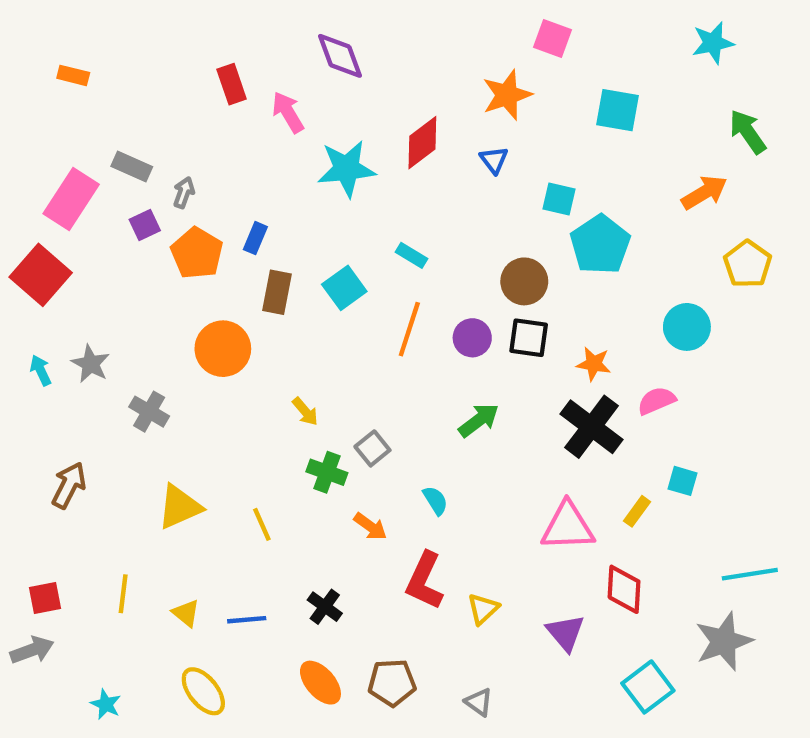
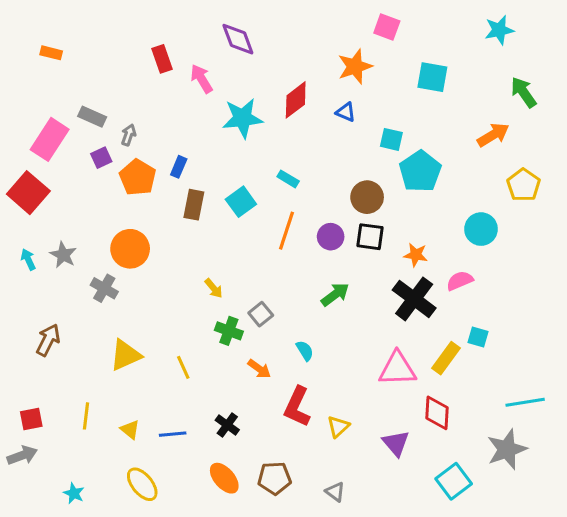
blue triangle: (494, 160) -> (346, 112), turned -30
orange circle: (223, 349) -> (130, 249), moved
yellow rectangle: (637, 511) -> (446, 358), size x1.5

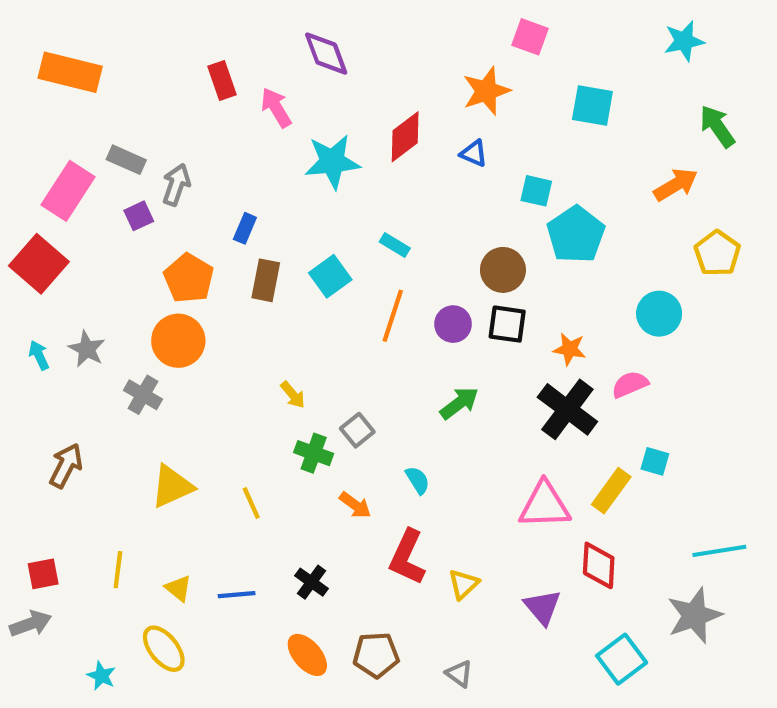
orange rectangle: (51, 53) -> (70, 72), size x2.0
gray arrow: (129, 135) -> (176, 185), size x1.4
orange pentagon: (138, 177) -> (189, 278), moved
yellow ellipse: (142, 484) -> (164, 649), moved

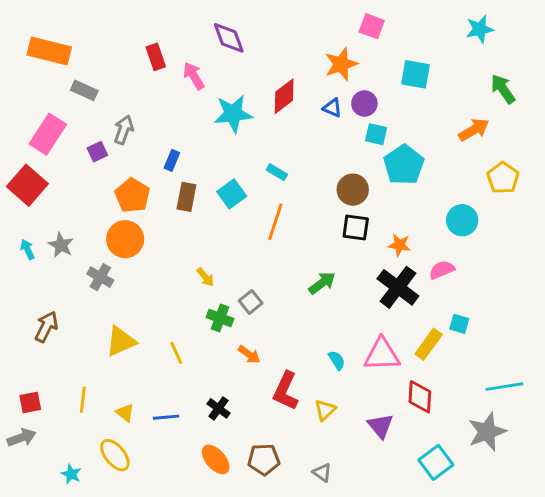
gray rectangle: (126, 160) -> (84, 90), moved
purple circle: (453, 324) -> (364, 103), moved
cyan semicircle: (418, 480) -> (337, 360), moved

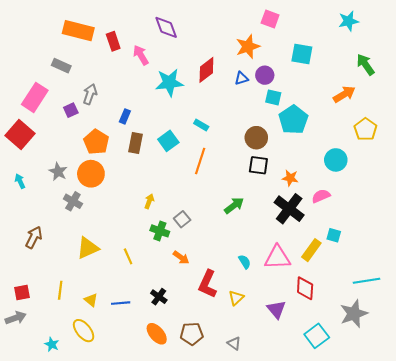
orange rectangle: (49, 51) -> (78, 31), moved
blue triangle: (332, 108) -> (241, 78), turned -40
gray star: (61, 245) -> (58, 172), moved
yellow arrow: (205, 277) -> (149, 201), turned -120

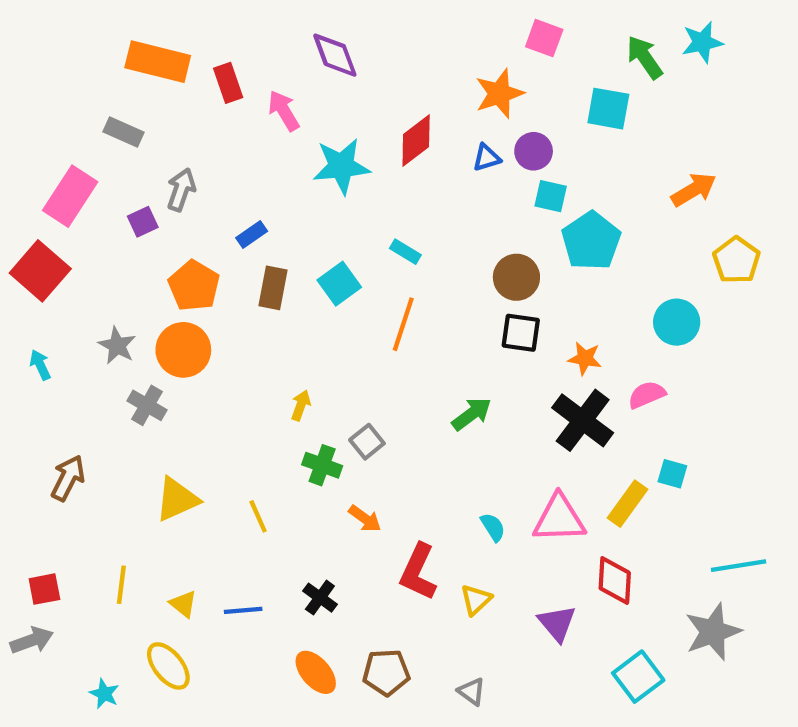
green arrow: (365, 65) -> (645, 57), moved
blue rectangle: (125, 116) -> (252, 235), turned 32

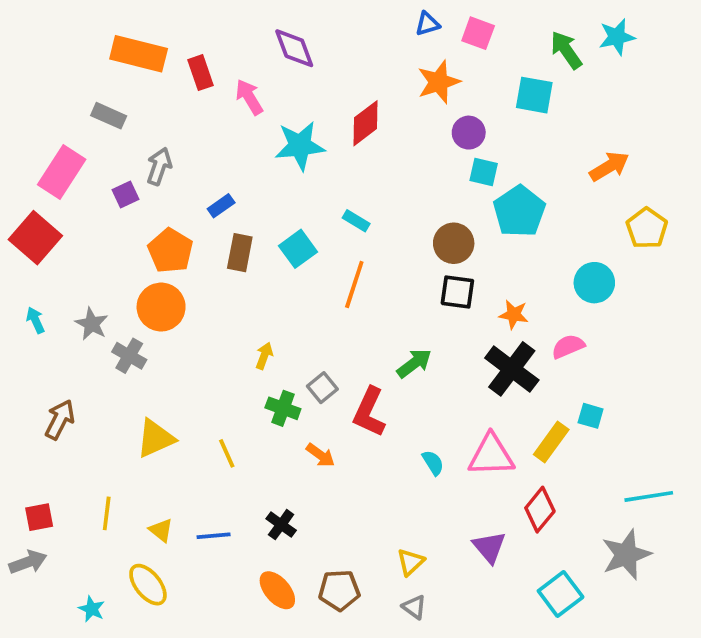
blue triangle: (487, 158) -> (427, 24), moved
gray star: (117, 346) -> (92, 324), moved
red L-shape: (418, 572) -> (369, 412), moved
red diamond: (615, 580) -> (540, 510), turned 36
yellow triangle: (476, 600) -> (411, 562), moved

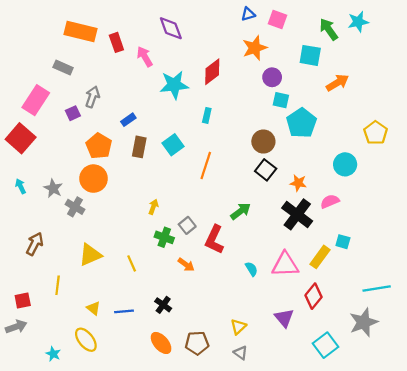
orange arrow: (609, 166) -> (337, 83), moved
cyan rectangle: (356, 221) -> (207, 115), moved, turned 72
black square: (457, 292) -> (266, 170), turned 30
yellow line: (107, 513) -> (58, 285), moved

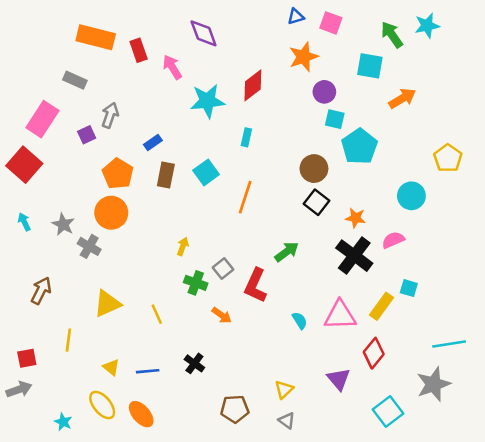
orange ellipse: (161, 343) -> (141, 414), moved

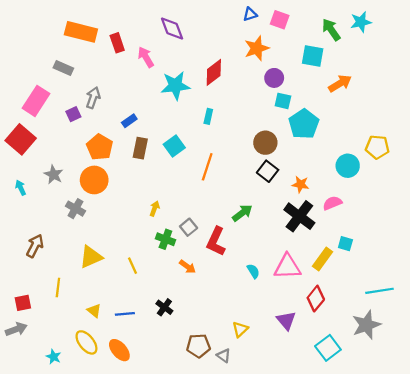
yellow pentagon: (448, 158) -> (377, 147), moved, turned -30
gray star: (63, 224) -> (54, 174), moved
gray triangle: (287, 421) -> (224, 356), moved

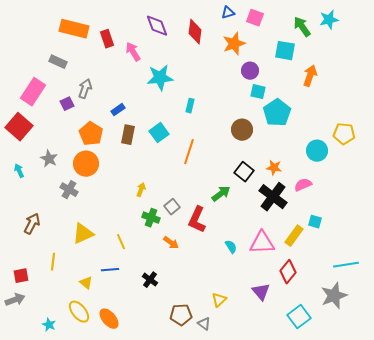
red diamond: (214, 72) -> (195, 32), moved, turned -45
orange arrow: (340, 83) -> (310, 76), turned -40
black square: (268, 171) -> (244, 172), moved
blue line: (125, 314) -> (110, 270), moved

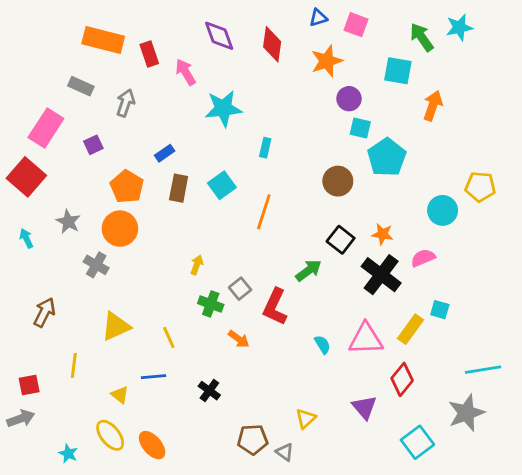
gray arrow: (85, 89) -> (126, 103), moved

